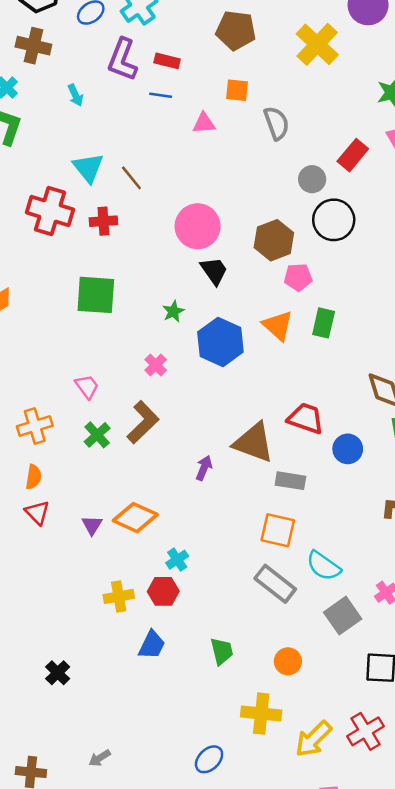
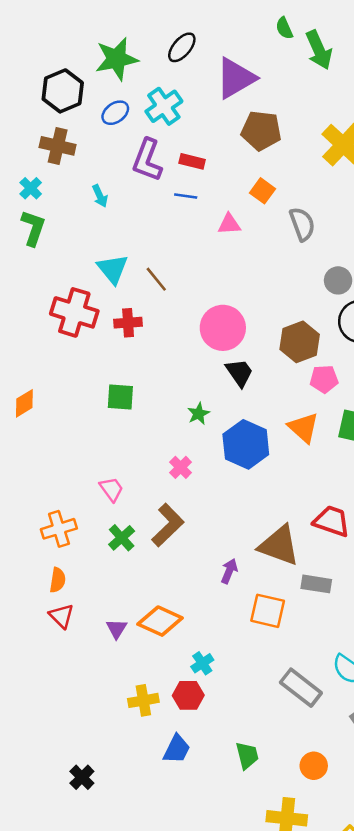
orange square: (237, 90) -> (262, 191), turned 30
green square: (96, 295) -> (120, 397), size x0.7
orange square: (278, 530) -> (268, 611), moved

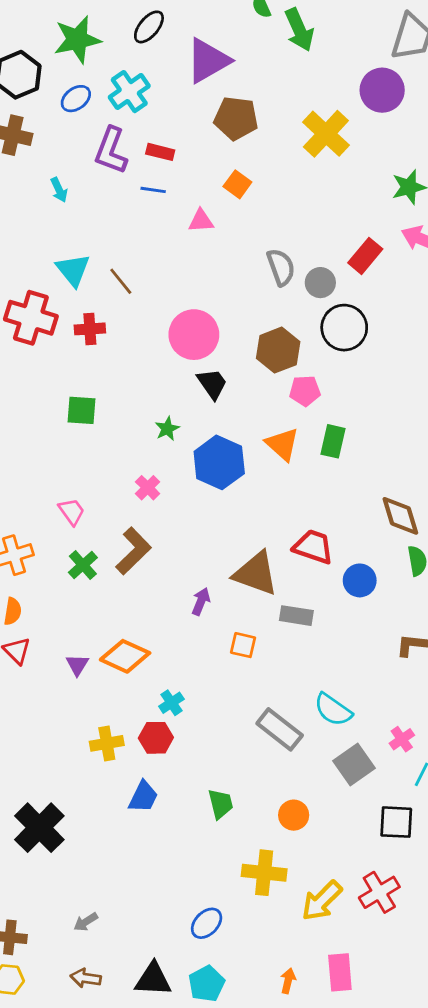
gray semicircle: (302, 224) -> (281, 267), moved
orange square: (268, 611) -> (243, 645), size x0.7
black cross: (82, 777) -> (39, 828), size x1.8

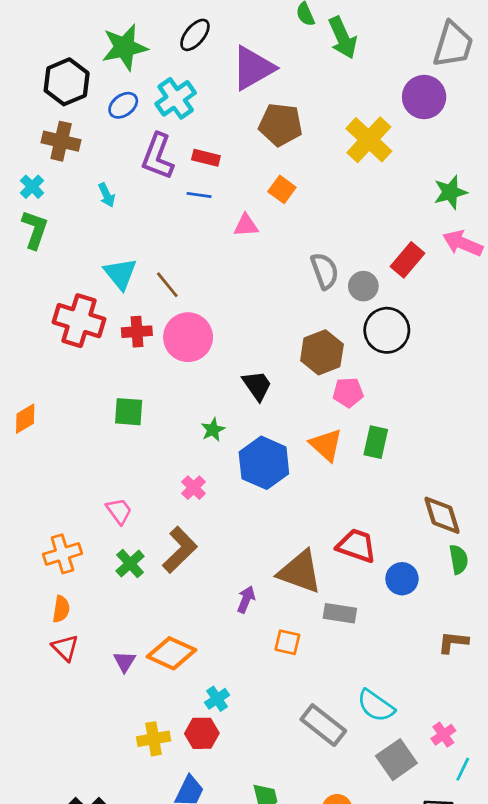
pink circle: (194, 335) -> (188, 337), moved

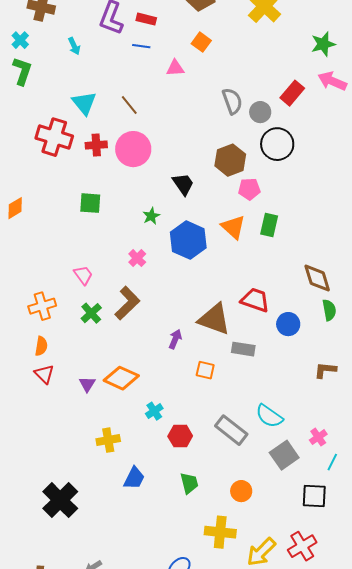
brown line: (167, 285) -> (129, 105), moved
red hexagon: (202, 733) -> (180, 436), moved

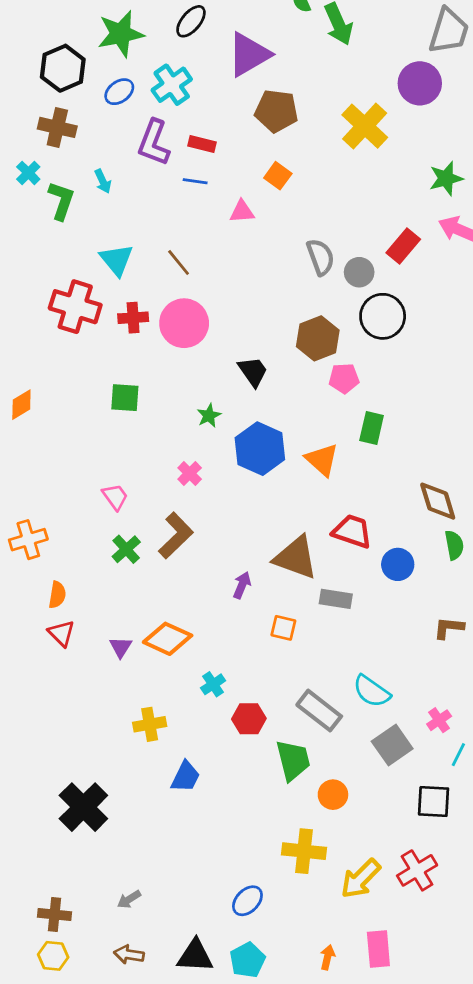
green L-shape: (22, 71) -> (61, 201), moved
orange triangle: (233, 227) -> (322, 460), moved
orange cross: (42, 306) -> (28, 540), moved
green trapezoid: (189, 483) -> (293, 760), moved, size x1.4

